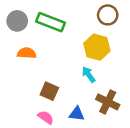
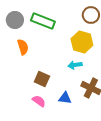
orange semicircle: (27, 53) -> (23, 47), turned 70
cyan arrow: (89, 75) -> (75, 65), turned -64

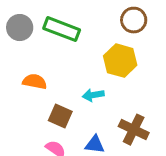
orange semicircle: (23, 47) -> (35, 82), moved, turned -63
cyan arrow: (75, 65) -> (93, 95), moved

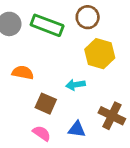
brown circle: (134, 20) -> (88, 17), moved

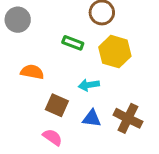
green rectangle: (47, 25) -> (73, 43), moved, size x0.6
blue triangle: (77, 129) -> (92, 118), moved

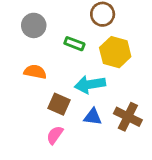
gray circle: (18, 20) -> (34, 25), moved
cyan arrow: (89, 85) -> (90, 84), size x1.5
pink semicircle: (53, 137) -> (55, 135), turned -90

